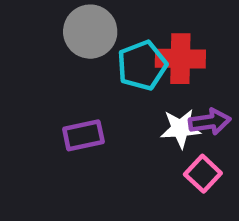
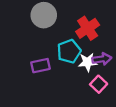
red cross: (180, 59) -> (88, 28), turned -35
cyan pentagon: (142, 65) -> (69, 51), moved

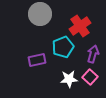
purple arrow: (102, 59) -> (93, 54), turned -66
white star: (88, 62) -> (69, 79), moved

